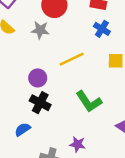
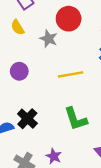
purple circle: (38, 78) -> (19, 71), moved
black cross: (40, 103) -> (27, 119), moved

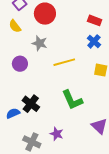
red circle: (69, 19) -> (45, 14), moved
gray star: (49, 39) -> (40, 43), moved

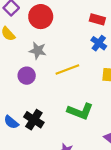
purple circle: (20, 64) -> (27, 76), moved
green L-shape: (72, 100) -> (80, 111), turned -40
blue semicircle: (13, 113) -> (11, 122), moved, turned -112

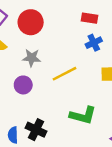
blue cross: (99, 43) -> (94, 43), turned 35
blue semicircle: (11, 122) -> (13, 135), turned 56

